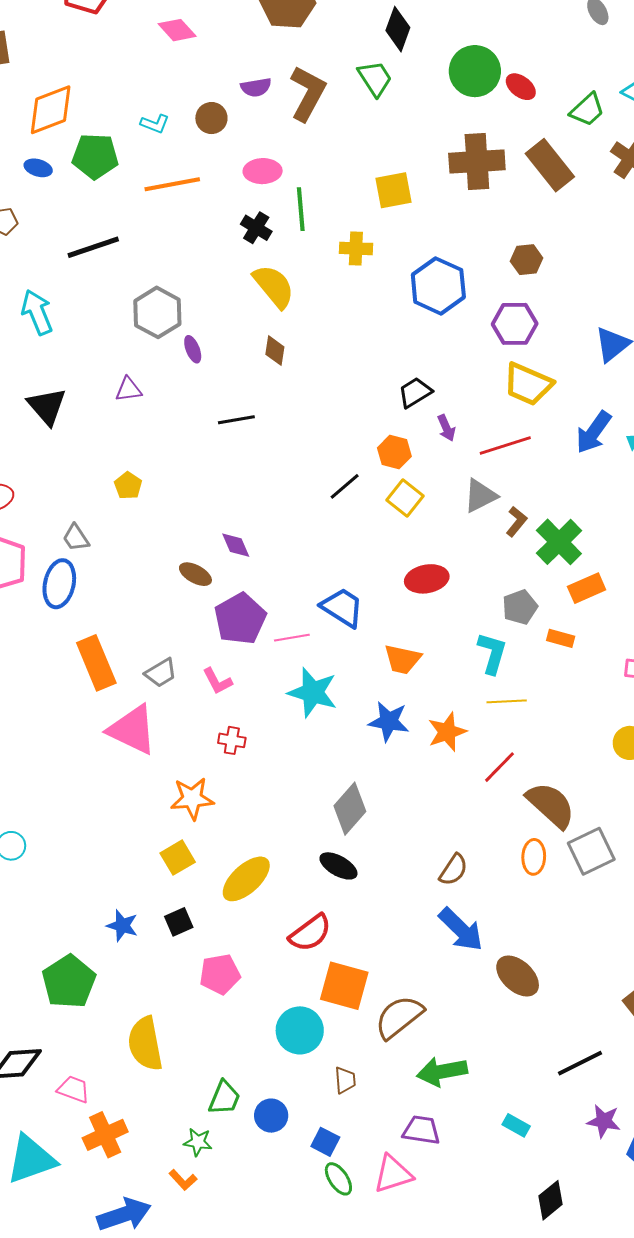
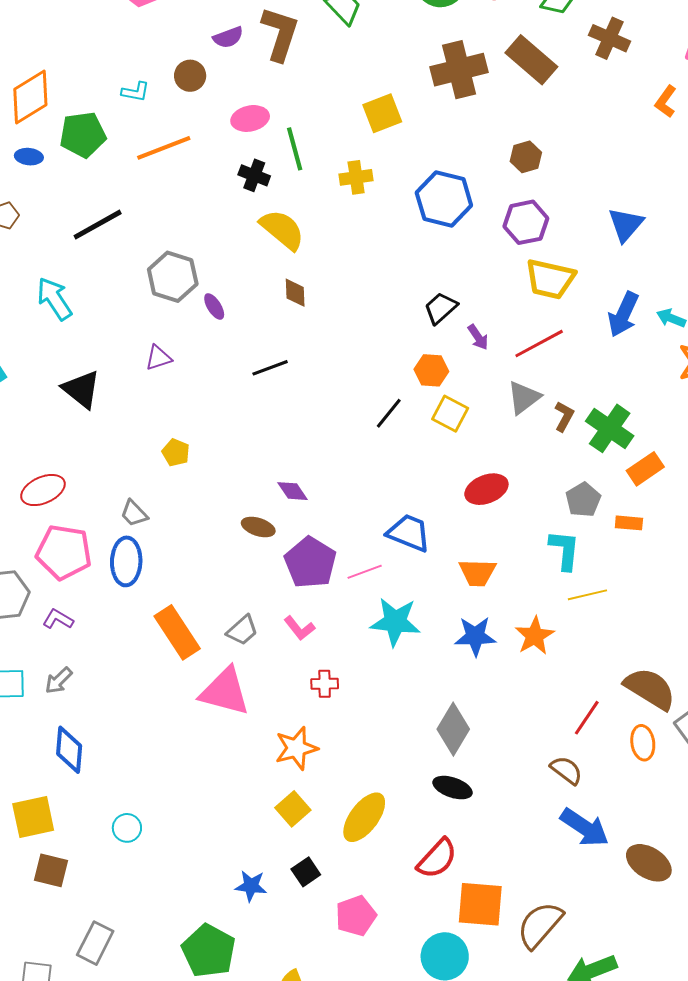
red line: (500, 767) -> (587, 718), moved
brown semicircle: (454, 870) -> (566, 770), turned -76

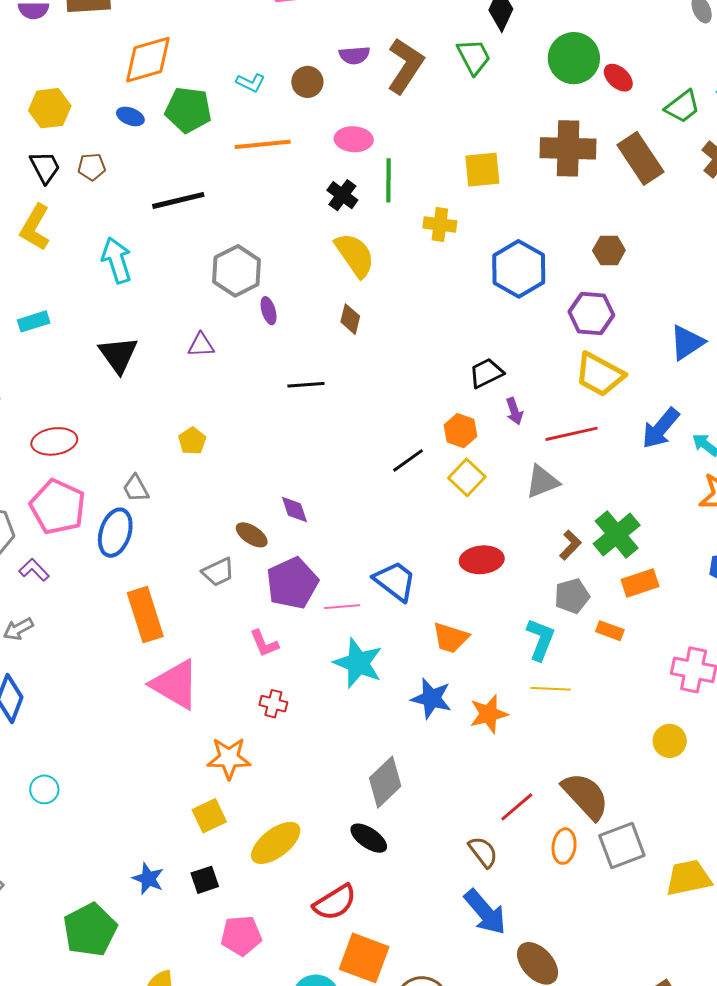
brown L-shape: (564, 416) -> (570, 545), moved
gray trapezoid: (242, 630) -> (218, 572), moved

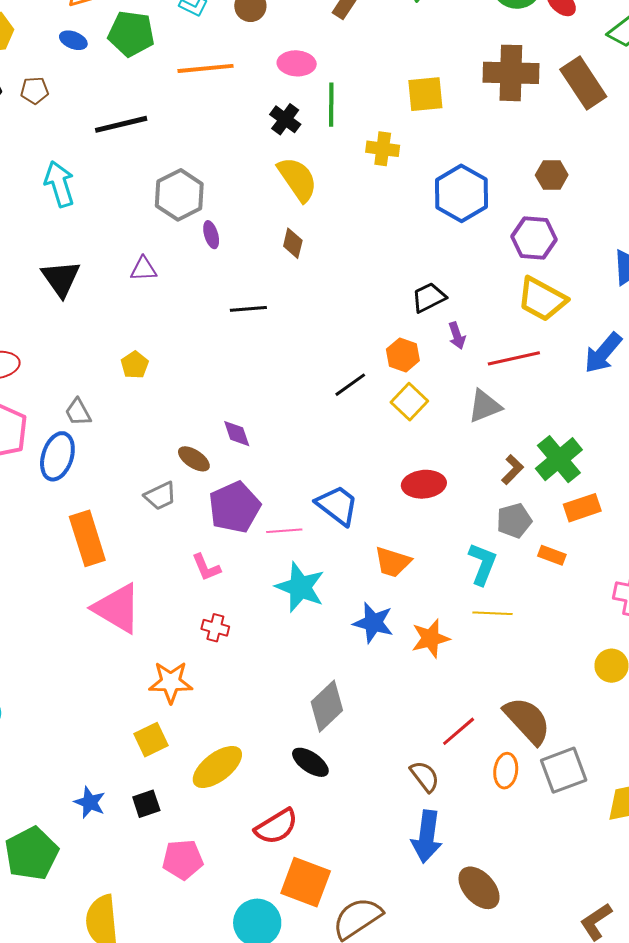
blue arrow: (485, 912) -> (427, 836), turned 48

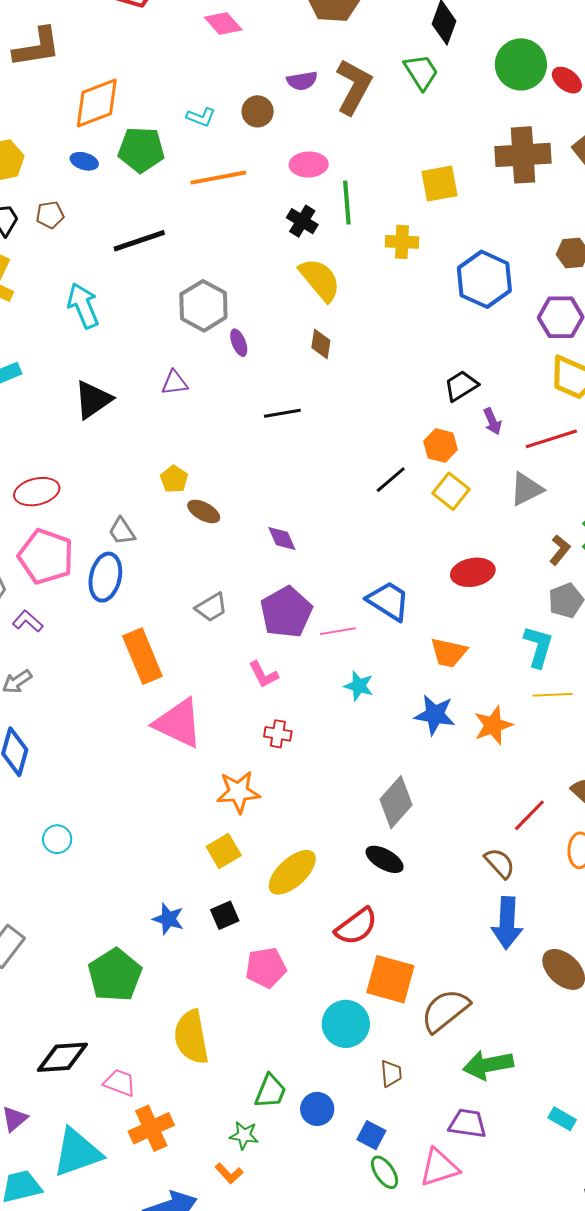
black triangle: (61, 278) -> (93, 400), turned 36
brown ellipse: (194, 459) -> (204, 511), moved
cyan star: (300, 587) -> (359, 686), size x0.6

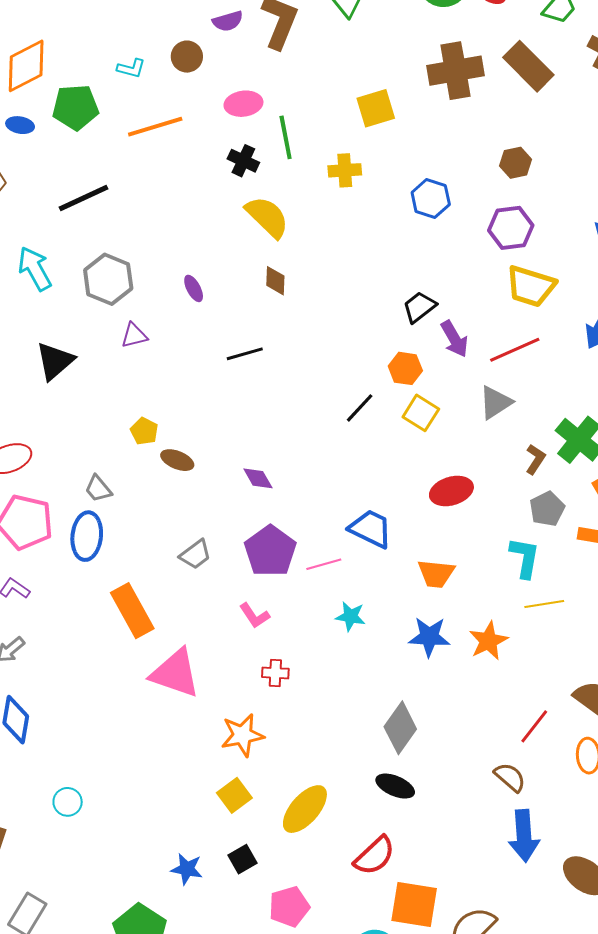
blue hexagon: (484, 279) -> (431, 199), size x0.7
gray hexagon: (203, 306) -> (108, 279), moved
purple arrow: (492, 421) -> (454, 339), size x1.4

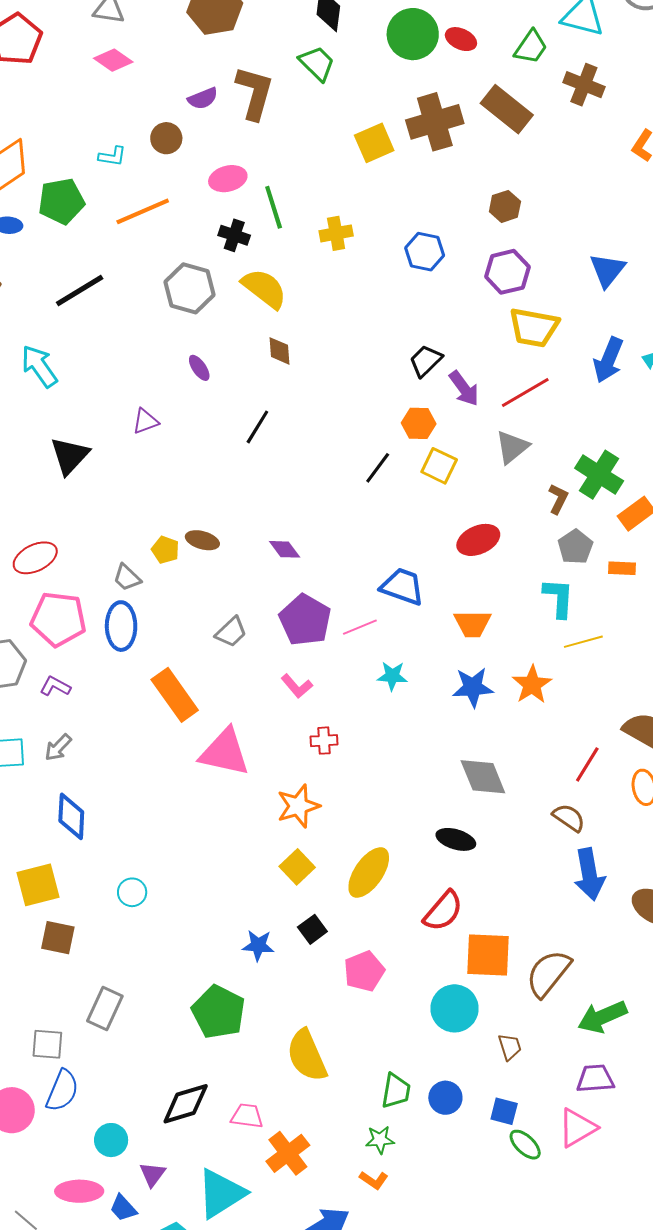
yellow square: (376, 108) -> (374, 143), moved
gray hexagon: (108, 279) -> (189, 288), moved
black line: (245, 354) -> (257, 427), turned -36
yellow pentagon: (144, 431) -> (165, 550), moved
gray diamond: (400, 728) -> (483, 777), moved, turned -51

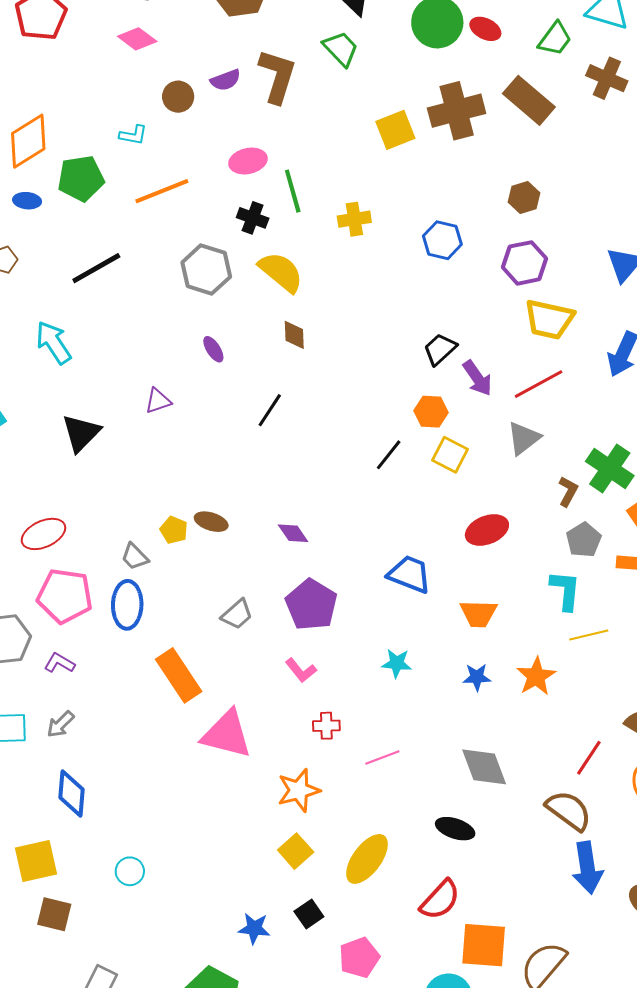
brown circle: (166, 138) -> (178, 97), moved
pink line: (360, 627) -> (382, 758), moved
blue star: (473, 687) -> (477, 677), size x0.7
brown semicircle: (569, 818) -> (569, 810), size x1.4

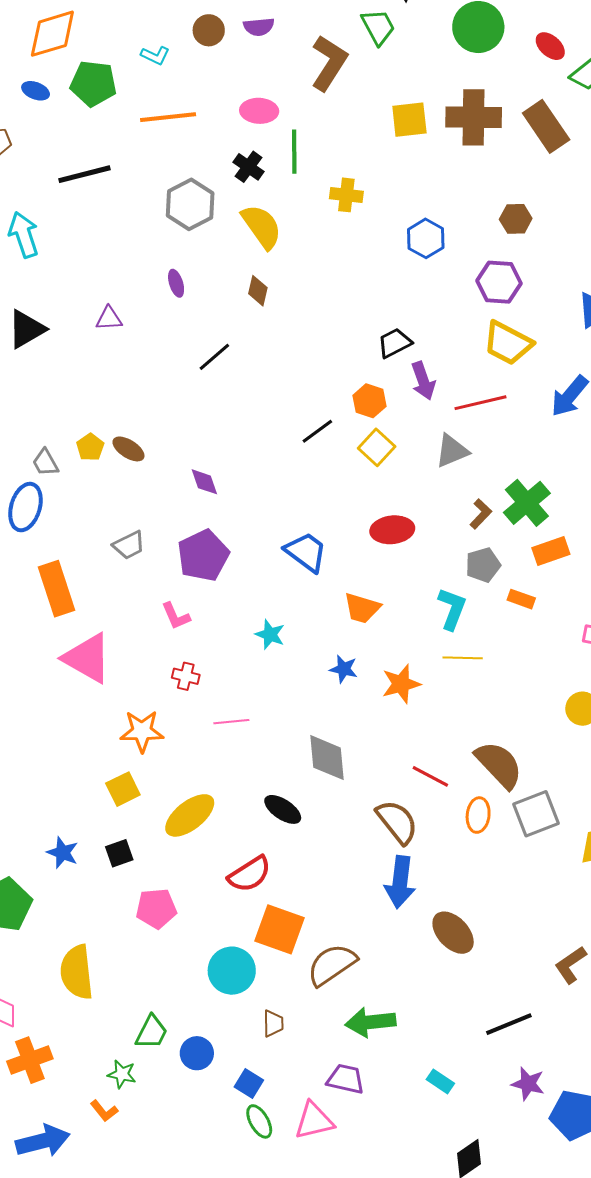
red ellipse: (485, 29) -> (550, 46), moved
brown L-shape: (277, 76) -> (329, 63), moved
red line: (589, 758) -> (430, 776), turned 69

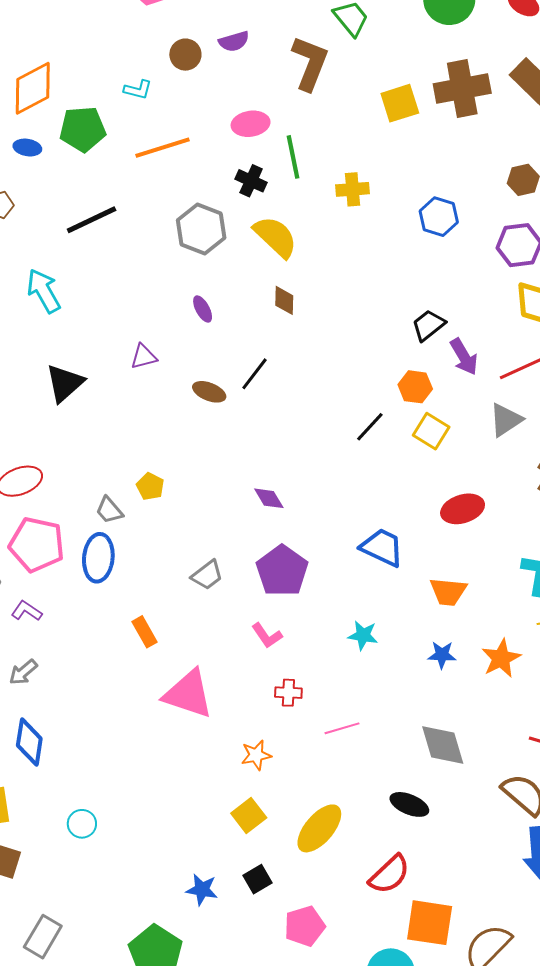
brown ellipse: (128, 449) -> (209, 392), moved
orange rectangle: (56, 589) -> (145, 632), size x0.6
orange star: (142, 731) -> (256, 755), size x0.7

